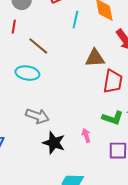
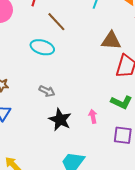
gray arrow: (37, 116) -> (47, 91), size x0.7

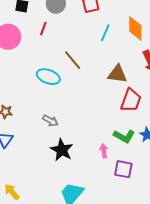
brown line: (56, 22) -> (73, 60), moved
pink arrow: (93, 116) -> (104, 151), moved

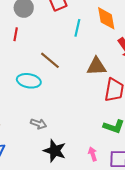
pink arrow: (104, 151) -> (93, 154), moved

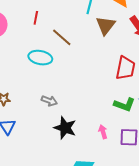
red line: (16, 34) -> (36, 18), moved
brown triangle: (96, 66) -> (106, 25), moved, turned -50

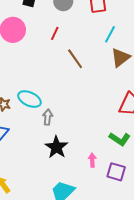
cyan ellipse: (40, 58) -> (29, 99), moved
gray arrow: (49, 101) -> (48, 117), turned -119

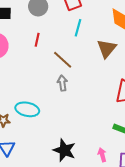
cyan line: (110, 34) -> (78, 28), moved
gray arrow: (48, 117) -> (62, 83), moved

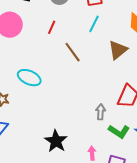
gray arrow: (62, 83) -> (101, 112), moved
cyan ellipse: (27, 109) -> (29, 78), moved

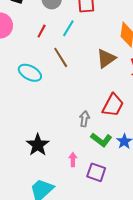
cyan line: (94, 24) -> (68, 28), moved
cyan ellipse: (29, 78) -> (30, 73), moved

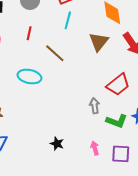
cyan line: (68, 28) -> (68, 20), moved
red trapezoid: (113, 105) -> (118, 85), turned 40
black star: (38, 145) -> (57, 144), size x0.6

